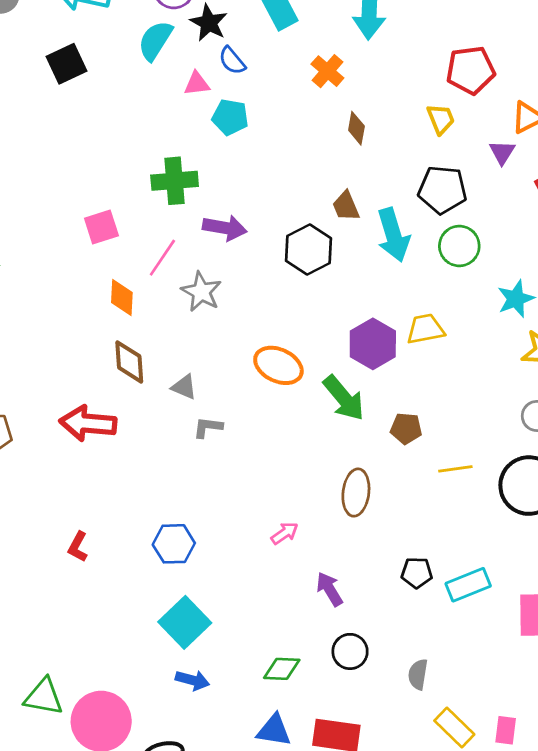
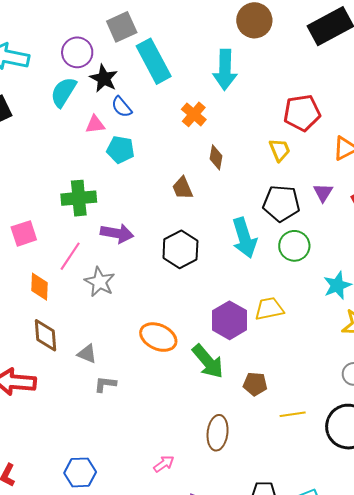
purple triangle: (502, 152) -> (323, 193), moved
brown trapezoid: (346, 206) -> (183, 188), moved

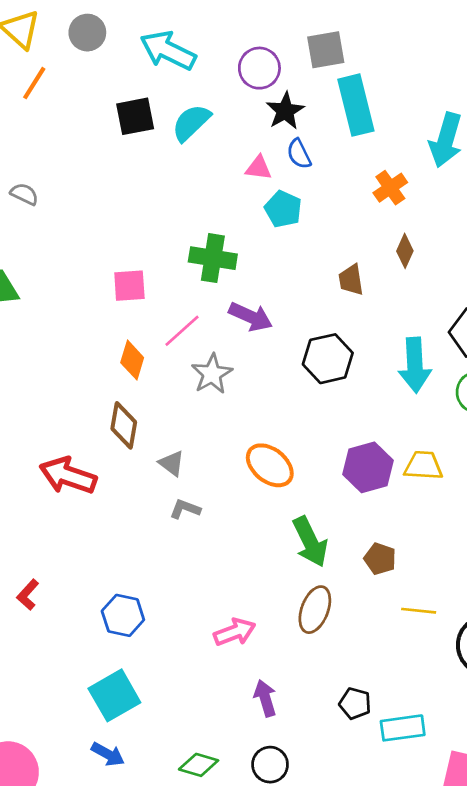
cyan semicircle: (63, 92) -> (191, 123), moved
green arrow: (208, 361) -> (310, 542), moved
pink arrow: (164, 464) -> (235, 632), size x1.4

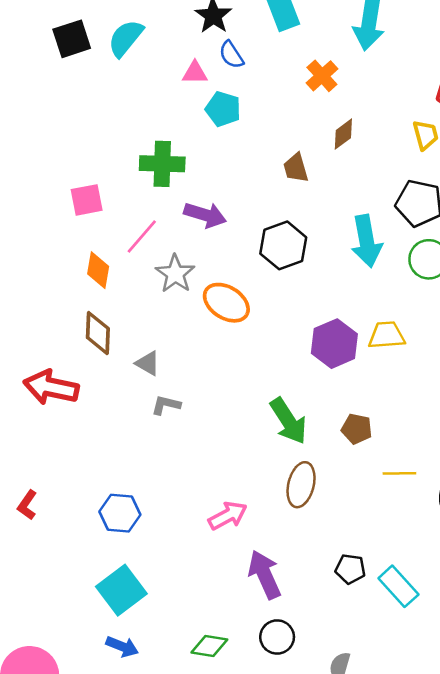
brown diamond: (405, 251) -> (343, 134), turned 36
orange ellipse: (270, 465) -> (226, 303), moved
purple arrow: (265, 698) -> (265, 575), size x1.4
cyan rectangle: (403, 728) -> (398, 586), turned 63

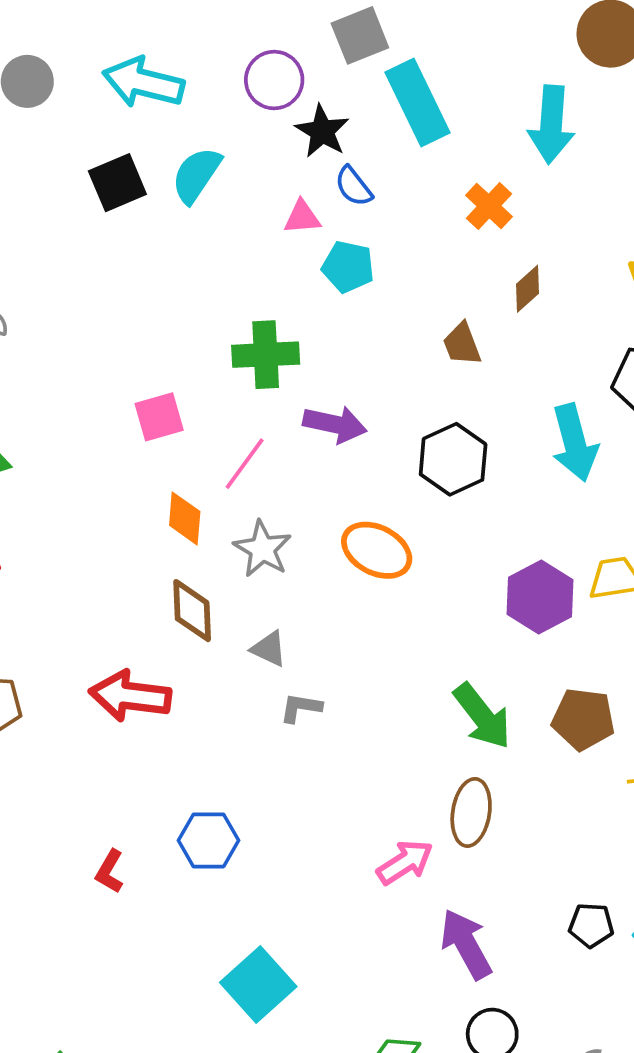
gray star: (175, 274) -> (262, 549), moved
brown pentagon: (357, 429) -> (583, 719), size x1.4
brown ellipse: (301, 485) -> (471, 812), moved
blue hexagon: (120, 513) -> (208, 840), moved

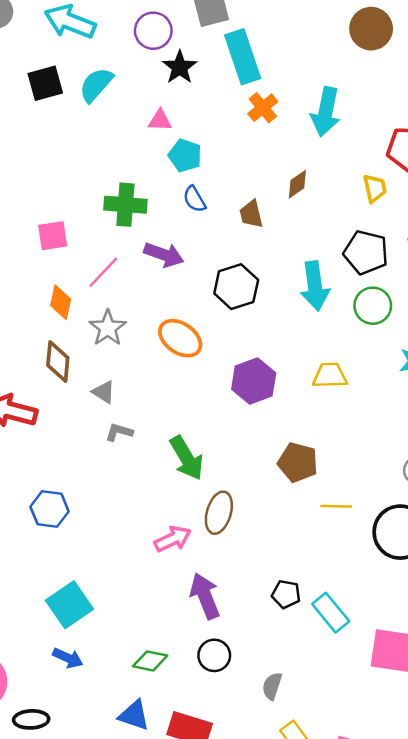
cyan arrow: (551, 124) -> (326, 112), moved
blue semicircle: (354, 186) -> (194, 199), moved
orange cross: (489, 206) -> (263, 108), moved
purple hexagon: (540, 597) -> (254, 381), moved
green arrow: (482, 716) -> (187, 458), moved

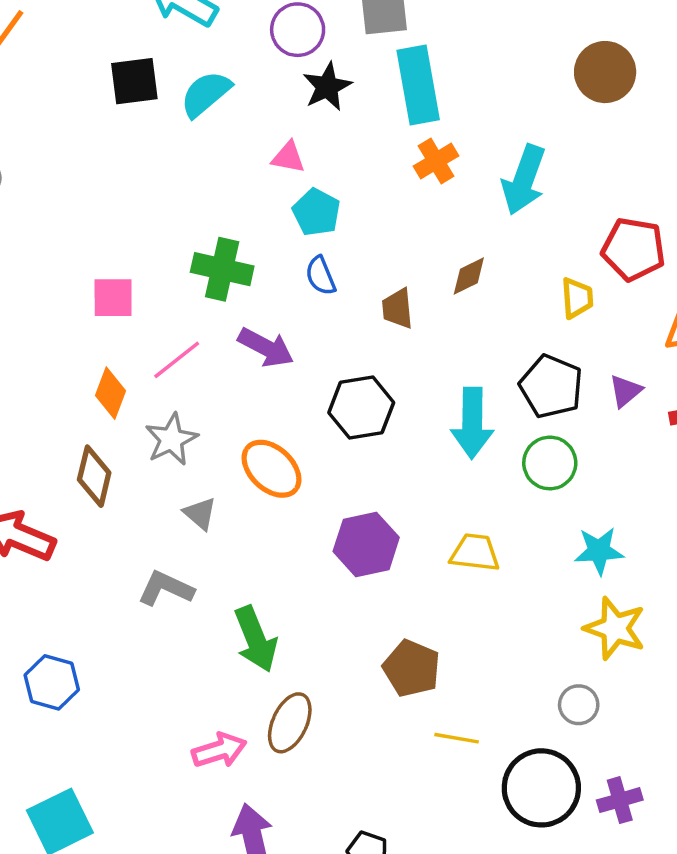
gray triangle: (104, 392) -> (200, 514), moved
gray L-shape: (119, 432) -> (166, 588), size x1.4

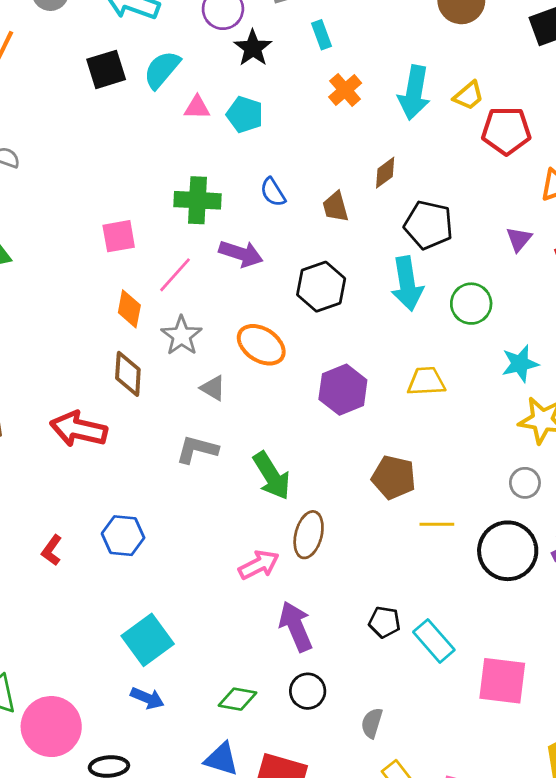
cyan rectangle: (418, 85) -> (322, 35), size x0.5
pink triangle: (288, 157) -> (197, 107), moved
cyan pentagon: (316, 212) -> (245, 114), moved
yellow trapezoid: (577, 298) -> (468, 96), moved, turned 64
black pentagon: (551, 386) -> (429, 225), moved

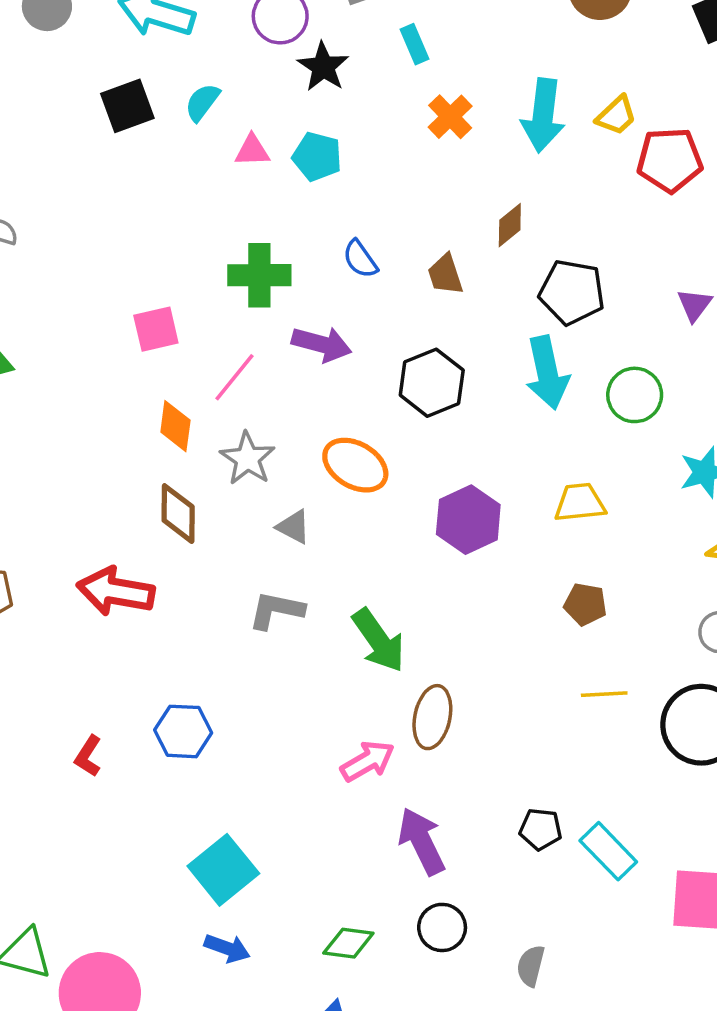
cyan semicircle: (162, 70) -> (202, 102), size x0.7
brown pentagon: (394, 477) -> (585, 604), moved, size x0.7

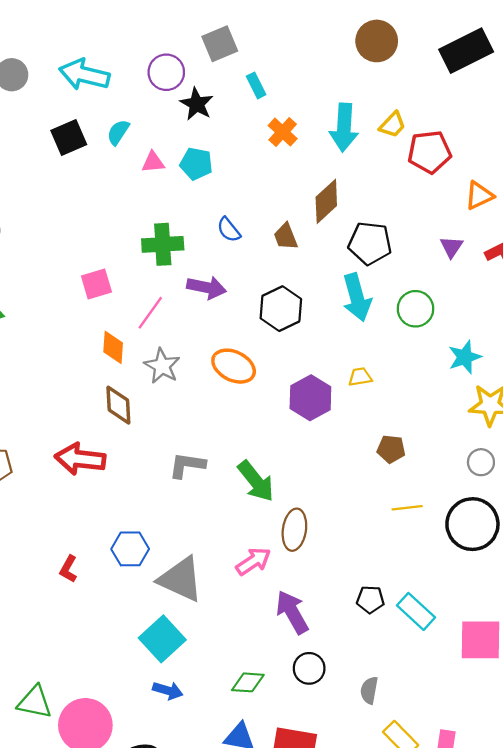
brown diamond: (510, 225) -> (326, 201), size x1.5
yellow trapezoid: (580, 503) -> (360, 377), moved, size x0.7
gray triangle: (294, 527) -> (181, 579), moved, size x2.0

